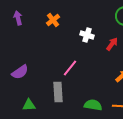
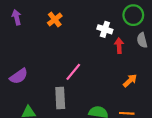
white cross: (87, 35) -> (105, 29), moved
red arrow: (112, 44) -> (119, 46), turned -40

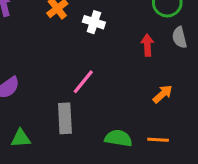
white cross: (105, 29) -> (94, 22), moved

